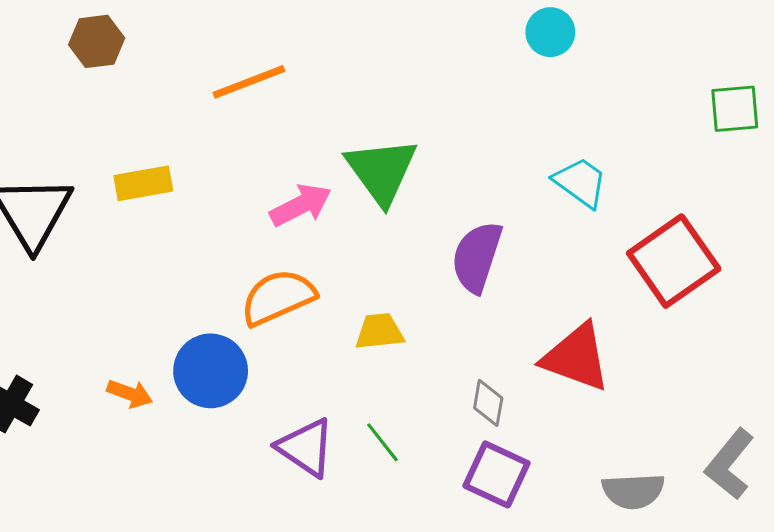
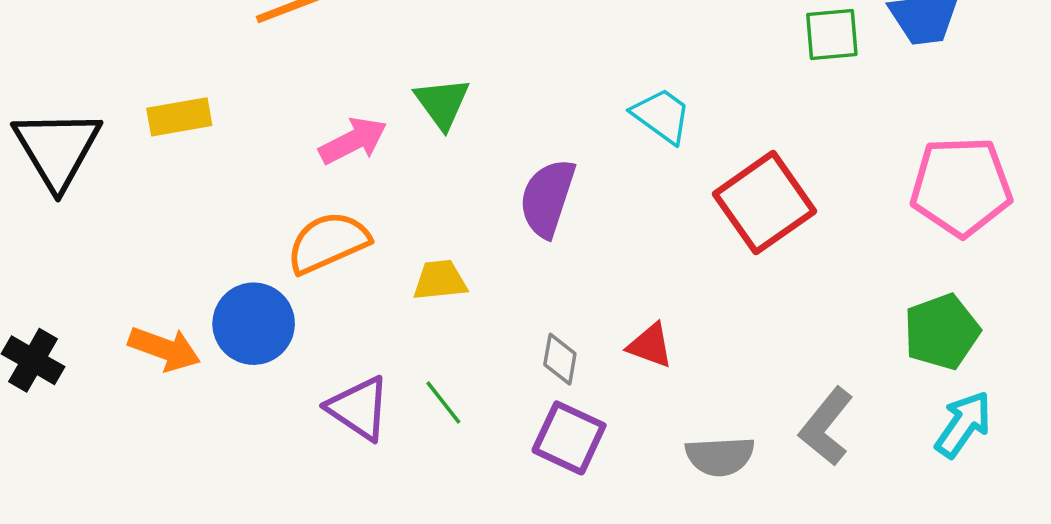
green triangle: (382, 171) -> (442, 103), size x0.7
red triangle: (576, 357) -> (650, 345), moved, size x0.6
orange arrow: (130, 394) -> (164, 349), size x1.4

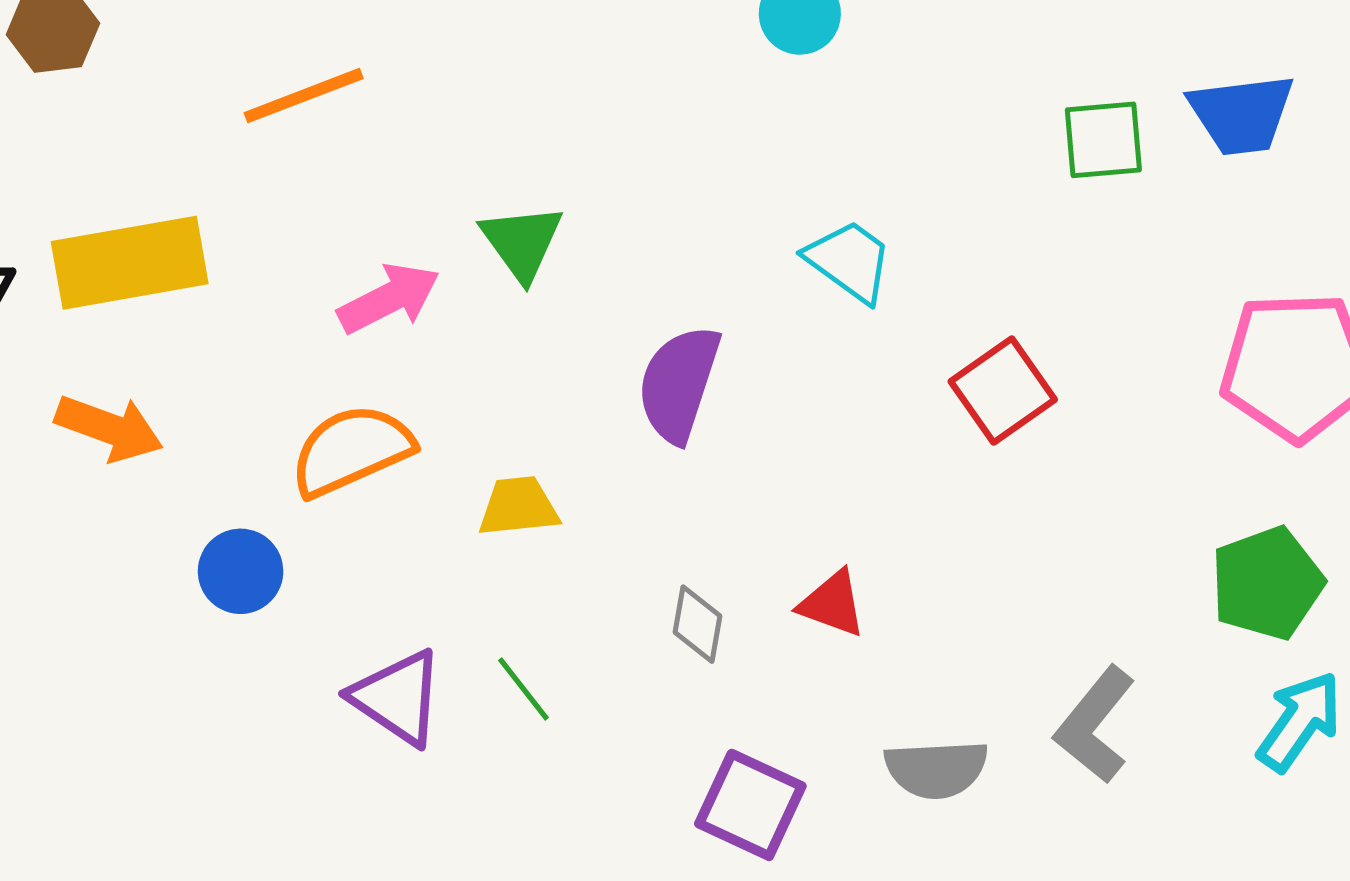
yellow rectangle: (179, 117) -> (130, 263), size x1.6
red square: (764, 203) -> (1003, 391), size x0.7
blue circle: (254, 324) -> (241, 571), size x0.7
orange arrow: (164, 349) -> (109, 428), moved
purple square: (569, 438) -> (750, 805), moved

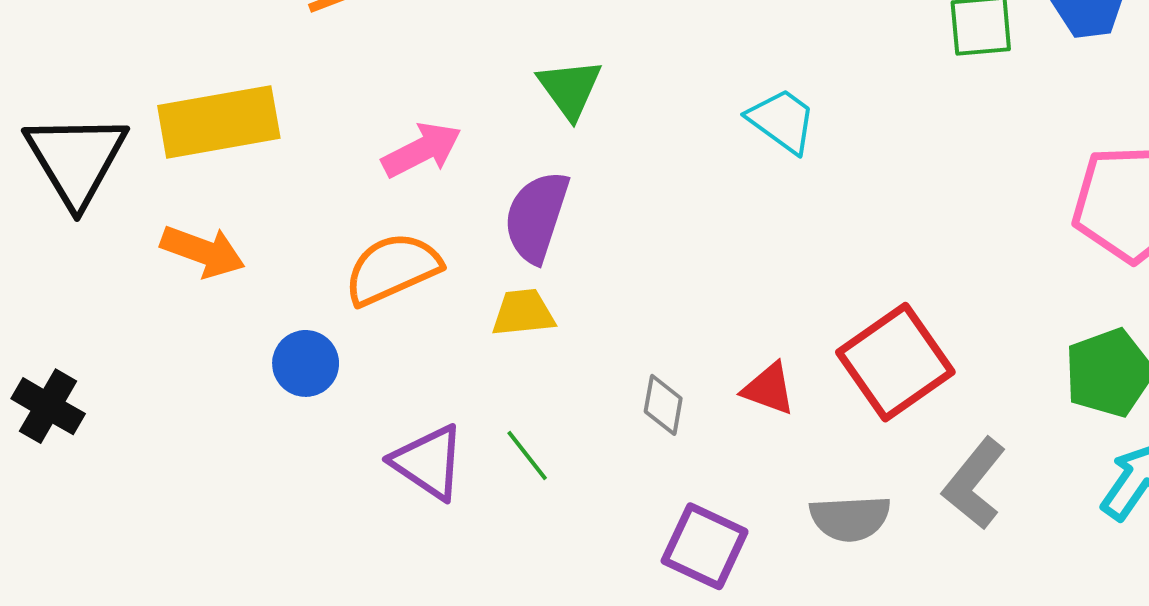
green triangle: (522, 242) -> (570, 89), moved
purple semicircle: (679, 384) -> (536, 217), moved
red square: (1003, 391) -> (895, 362), moved, size x1.4

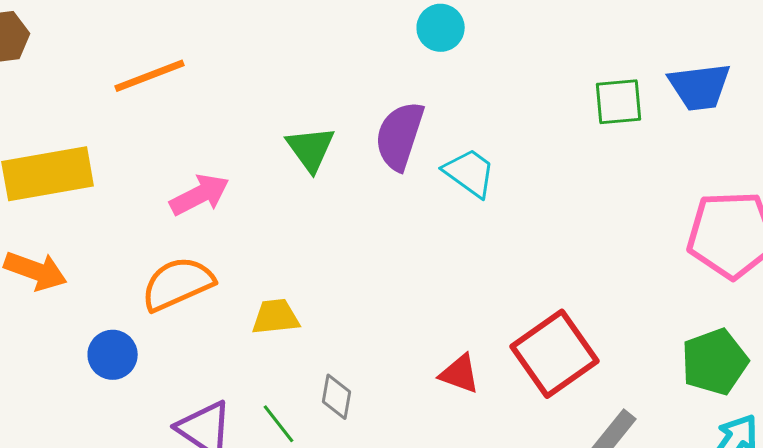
purple semicircle: (536, 217) -> (400, 136), moved
gray diamond: (663, 405) -> (337, 397), moved

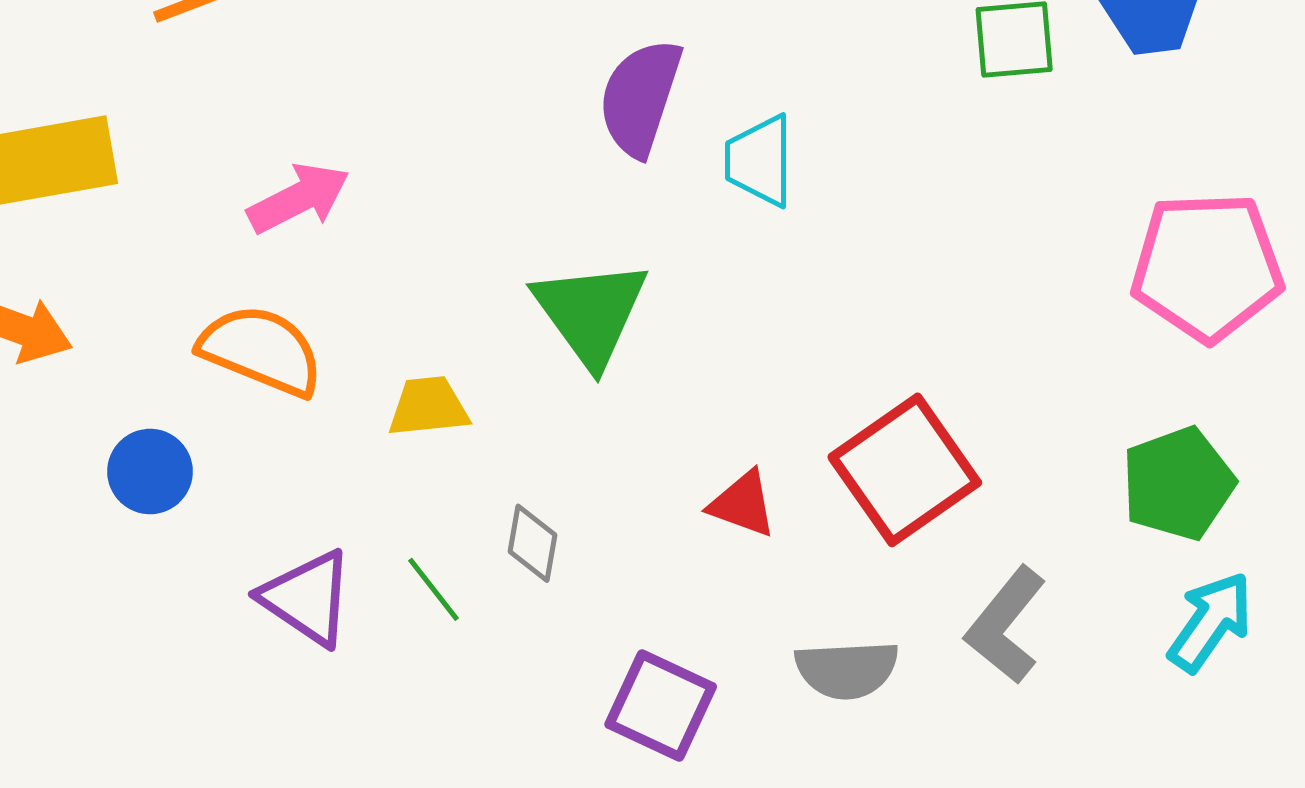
green triangle: (311, 149) -> (591, 313), moved, size x1.4
cyan trapezoid: (470, 173) -> (760, 161), turned -126
orange semicircle: (178, 284) -> (261, 350), turned 46

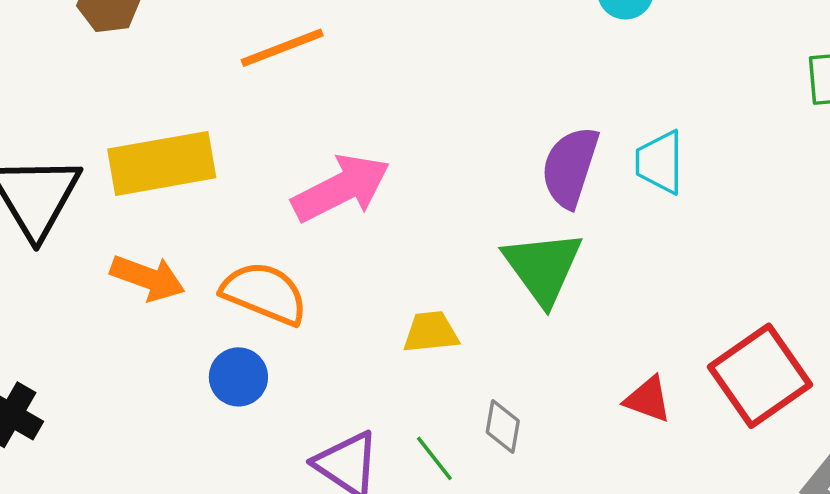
purple semicircle: (640, 98) -> (570, 167), moved
pink arrow: (299, 198) -> (341, 188), size x1.4
orange semicircle: (261, 350) -> (264, 293), moved

